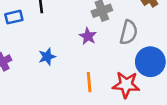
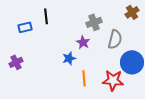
blue star: (47, 57) -> (69, 58), moved

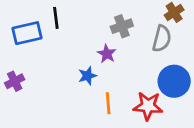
blue rectangle: (25, 27) -> (27, 33), size x1.5
gray semicircle: (115, 39) -> (162, 39), moved

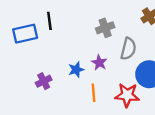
gray semicircle: (162, 39) -> (128, 49), moved
purple star: (107, 54) -> (99, 63), moved
purple cross: (15, 81) -> (44, 81), moved

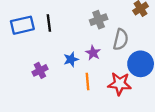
black line: (49, 21) -> (49, 23), moved

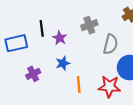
blue rectangle: (22, 25) -> (16, 43), moved
purple star: (93, 53) -> (60, 38), moved

